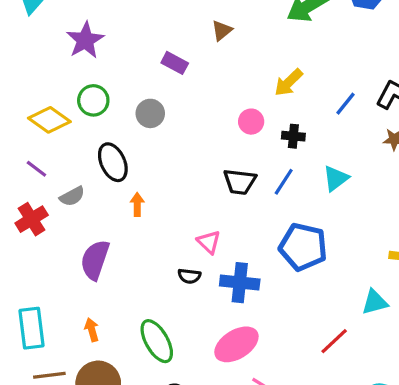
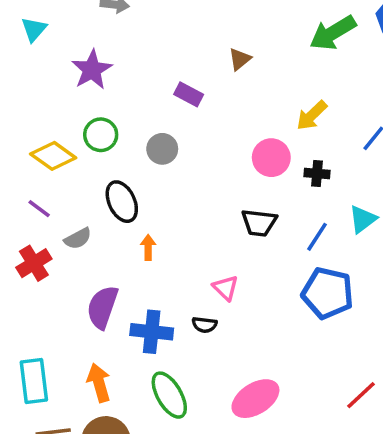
pink circle: (251, 122) -> (271, 158), size x1.4
blue line: (284, 182) -> (317, 237), moved
blue cross: (240, 283) -> (152, 332), moved
orange arrow: (92, 330) -> (99, 383), size x1.5

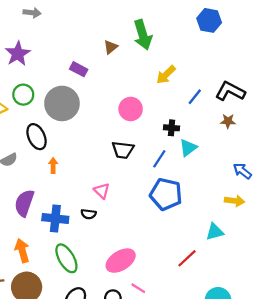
green arrow: (333, 33) -> (143, 35), moved, turned -76
yellow arrow: (312, 115) -> (166, 75), moved
gray circle: (162, 149) -> (62, 103), size x1.8
black cross: (317, 173) -> (172, 128), moved

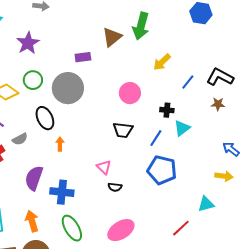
green arrow: (143, 35) -> (141, 26), turned 32
brown triangle: (111, 47) -> (112, 37), size x1.5
purple rectangle: (79, 69) -> (83, 57), turned -35
black semicircle: (89, 214) -> (115, 187), moved

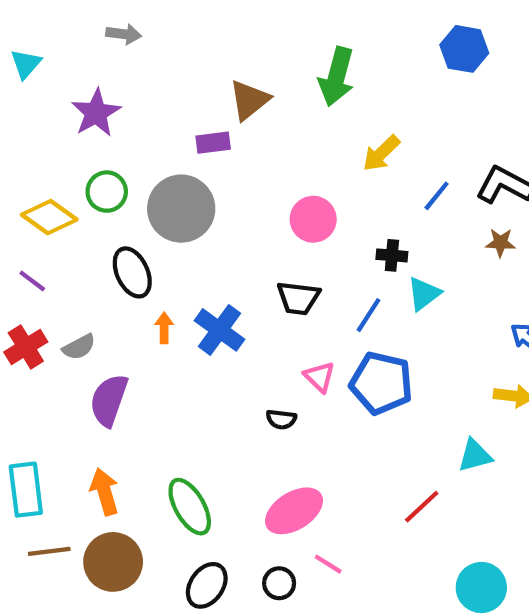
brown triangle: (112, 37) -> (249, 100), moved
gray semicircle: (20, 139) -> (79, 347), moved
pink triangle: (104, 167) -> (320, 377), moved
blue cross: (62, 192) -> (220, 330), moved, turned 30

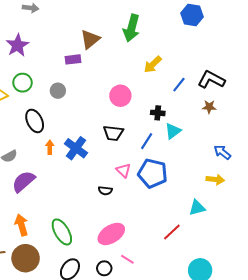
gray circle: (181, 209) -> (58, 91), size x0.5
purple semicircle: (109, 400) -> (24, 182), turned 30

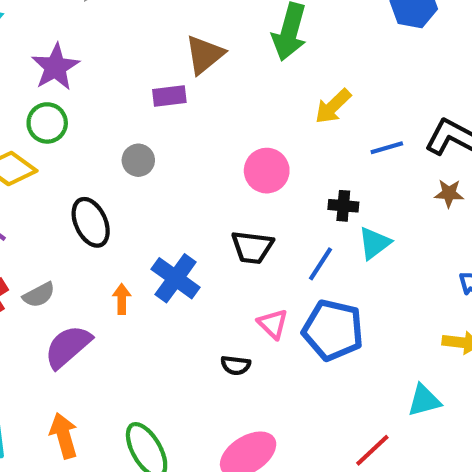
green circle: (23, 83) -> (47, 123), moved
blue line: (179, 85) -> (387, 148), turned 35
orange arrow: (50, 147) -> (122, 299), moved

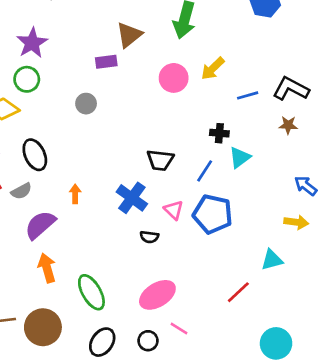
pink circle: (267, 171) -> (174, 78), moved
black ellipse: (91, 222) -> (35, 155), moved
blue cross: (176, 278) -> (132, 198), moved
orange arrow: (64, 436) -> (47, 268), moved

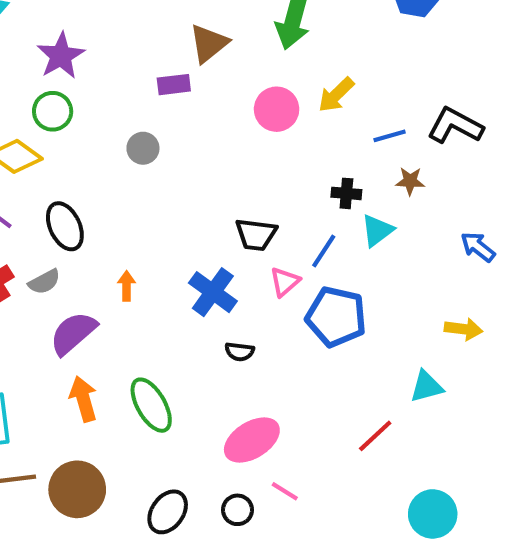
brown star: (288, 125) -> (410, 181), moved
blue arrow: (306, 186) -> (478, 247), moved
pink triangle: (174, 210) -> (285, 282), moved, turned 35
green ellipse: (91, 292) -> (151, 405), moved

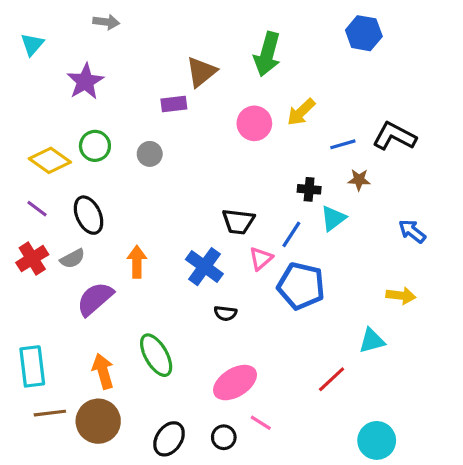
green circle: (53, 111) -> (95, 146), moved
orange arrow: (127, 286) -> (137, 262), size x1.4
orange arrow: (83, 399) -> (103, 371), moved

